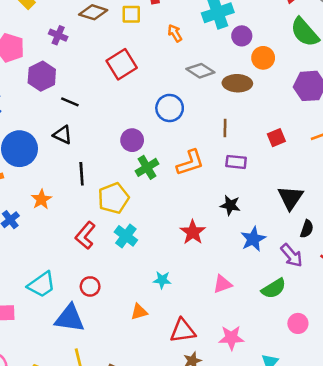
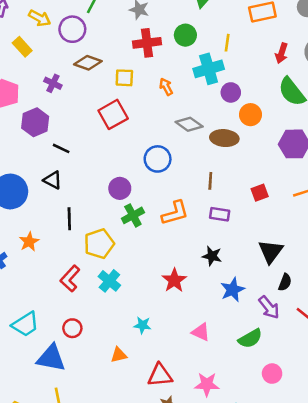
yellow square: (131, 14) -> (124, 78), moved
pink triangle: (223, 284) -> (201, 332), turned 42

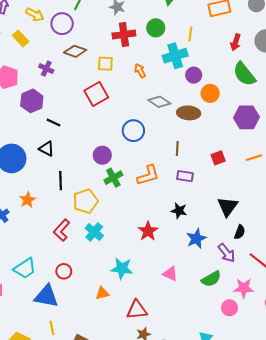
cyan star: (142, 325) -> (122, 268), size x1.5
pink star: (207, 384) -> (244, 288), moved

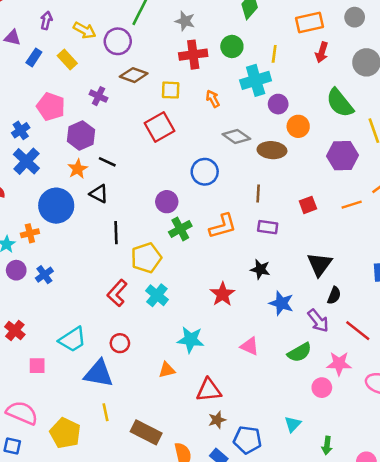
red arrow: (236, 42) -> (322, 52), moved
orange star: (27, 200) -> (78, 169), moved
blue star: (196, 239) -> (281, 303), turned -30

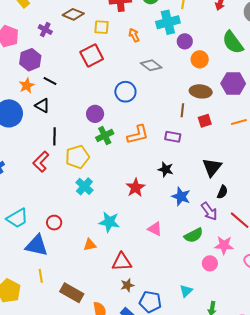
brown ellipse: (272, 150) -> (201, 91), moved
brown line: (258, 193) -> (182, 110), moved
red L-shape: (117, 293) -> (41, 162), moved

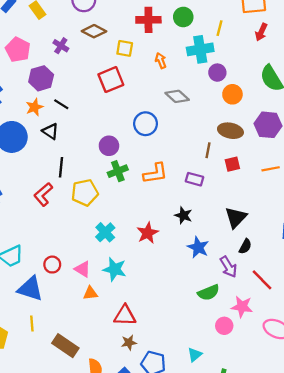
cyan cross: (84, 186) -> (105, 232), moved
pink triangle: (155, 229) -> (83, 269), moved

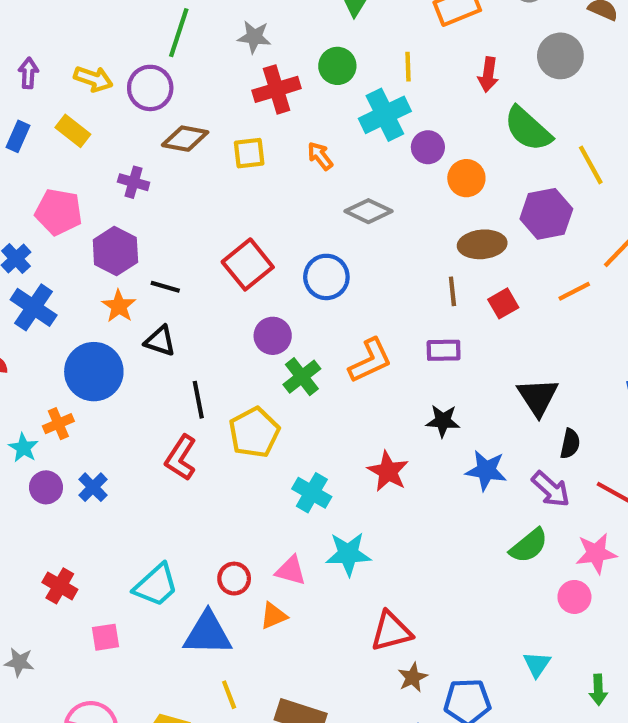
red arrow: (261, 32) -> (488, 75), moved
red square: (111, 80) -> (248, 264), moved
orange triangle: (90, 293) -> (274, 616), moved

